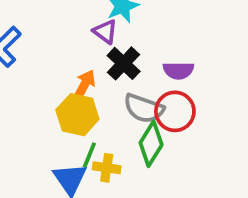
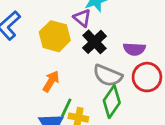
orange arrow: (84, 85) -> (51, 81), moved
red circle: (175, 111) -> (147, 77), moved
yellow hexagon: (77, 115) -> (55, 36), moved

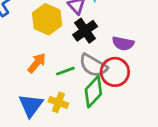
red circle: (147, 77) -> (115, 72), moved
green line: (66, 108) -> (65, 71), moved, turned 36

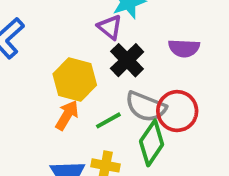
yellow hexagon: (47, 19) -> (75, 79), moved
purple semicircle: (123, 43) -> (184, 48), moved

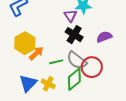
purple semicircle: (184, 48) -> (104, 37), turned 140
black cross: (127, 60) -> (74, 35), turned -30
yellow hexagon: (75, 79) -> (25, 43), moved

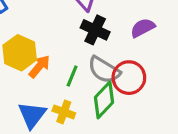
green line: (56, 62) -> (72, 76), turned -48

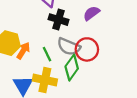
green line: (72, 76) -> (47, 54), turned -40
yellow cross: (64, 112) -> (45, 80), size x1.5

